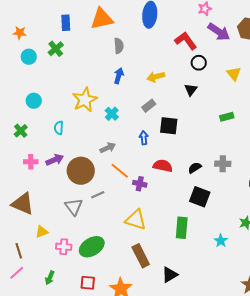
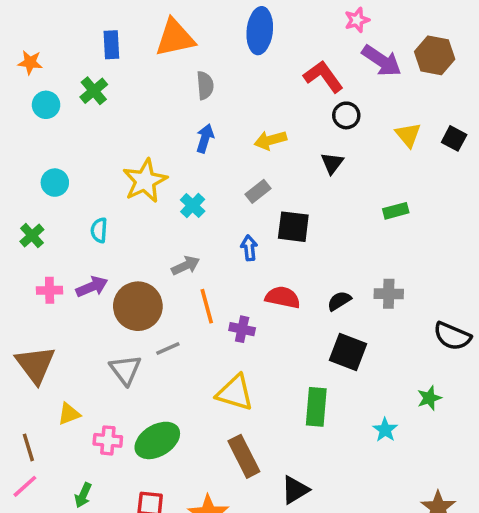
orange line: (120, 171) -> (207, 306), turned 36
brown triangle: (23, 204) -> (35, 364), turned 30

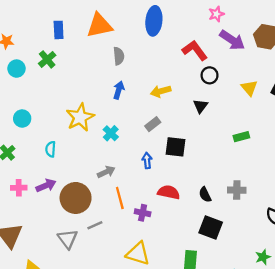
black semicircle: (339, 301) -> (205, 195), turned -84

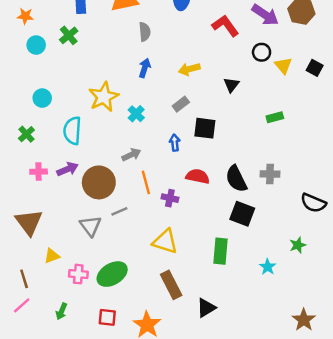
black circle: (210, 75) -> (262, 52), moved
cyan semicircle: (51, 149) -> (72, 131), size x1.6
black semicircle: (205, 195) -> (236, 179), size x1.6

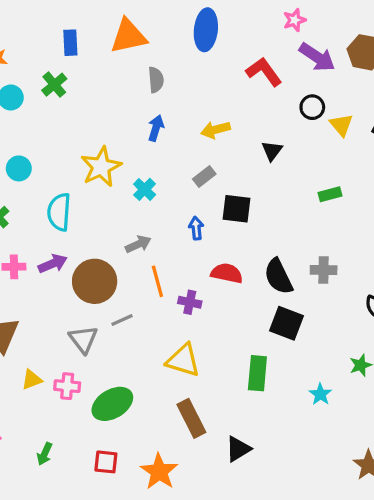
pink cross: (78, 274) -> (67, 386), moved

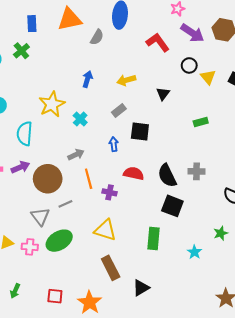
gray semicircle: (156, 80) -> (97, 37), moved, turned 35
green ellipse: (112, 404) -> (59, 241), moved

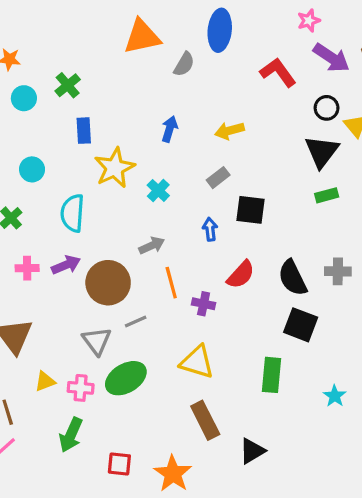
blue rectangle: (32, 24) -> (84, 131), moved
black triangle: (163, 94) -> (322, 152), moved, size x1.6
green rectangle: (201, 122) -> (327, 195), moved
red semicircle: (134, 173) -> (241, 275), turned 120
green arrow: (15, 291) -> (71, 435), moved, size x1.5

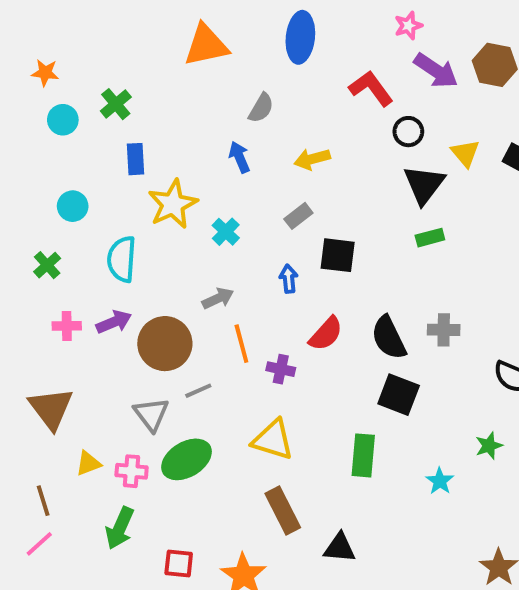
gray semicircle: (184, 64) -> (261, 108), moved
black circle: (327, 108) -> (408, 132), moved
blue arrow: (170, 129) -> (240, 157), turned -40
black triangle: (252, 451) -> (340, 548), turned 36

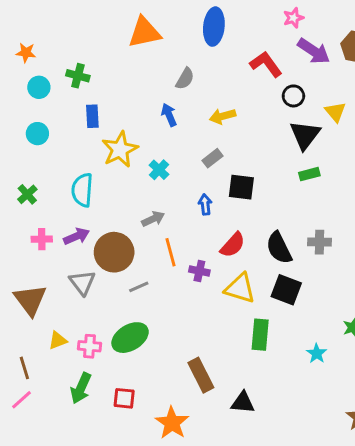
green cross: (116, 104) -> (78, 76), turned -35
cyan circle: (73, 206) -> (37, 134), moved
gray triangle: (151, 414) -> (82, 283), moved
yellow triangle: (273, 440) -> (240, 288), moved
red square: (179, 563) -> (124, 398), moved

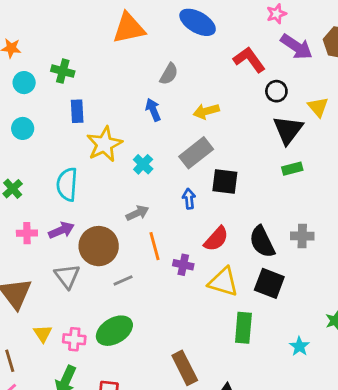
blue ellipse: (214, 27) -> (198, 22), turned -66
gray rectangle: (212, 158) -> (196, 153), size x1.6
yellow triangle: (58, 340) -> (43, 334), turned -42

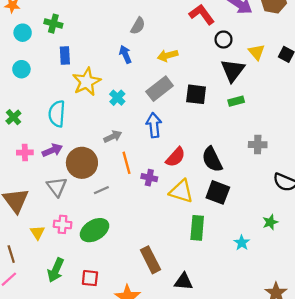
black square: (225, 182) -> (196, 94), moved
blue arrow: (189, 199) -> (154, 125), size x1.5
gray cross: (302, 236) -> (258, 145), moved
pink cross: (74, 339) -> (63, 224), moved

